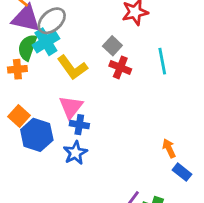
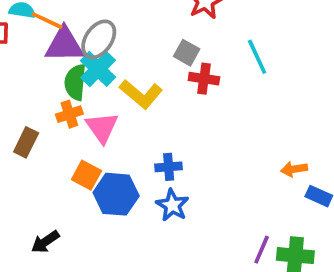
pink triangle: (71, 107) -> (102, 127), moved
orange arrow: (169, 148) -> (294, 169), turned -60

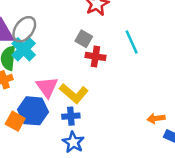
yellow L-shape: (141, 94) -> (74, 93), moved
pink triangle: (102, 127) -> (47, 87), moved
blue hexagon: (116, 194) -> (33, 111), moved

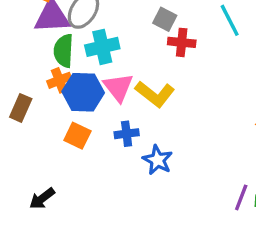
cyan cross: (24, 49) -> (102, 47), moved, turned 35
blue hexagon: (33, 111) -> (83, 92), moved
blue cross: (71, 116) -> (127, 134), moved

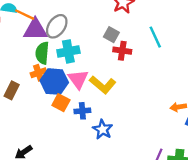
orange square: (77, 136) -> (61, 103), moved

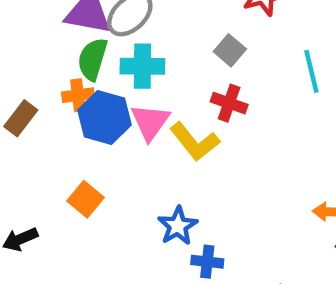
red cross: (122, 51) -> (229, 103), moved
orange square: (61, 103) -> (86, 199), moved
blue cross: (82, 111) -> (207, 262), moved

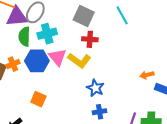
gray square: (230, 50) -> (84, 16), size x1.5
orange cross: (78, 95) -> (13, 64), moved
blue star: (178, 226) -> (95, 88), moved

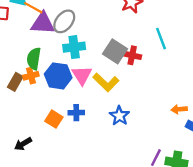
gray square: (84, 16) -> (115, 51), moved
green semicircle: (24, 37) -> (34, 59), moved
red cross: (90, 39) -> (132, 55), moved
blue cross: (100, 112) -> (76, 113), moved

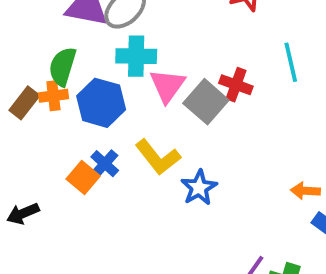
gray square: (115, 51) -> (206, 102), moved
pink triangle: (82, 75) -> (167, 86), moved
yellow L-shape: (106, 82) -> (158, 157), moved
blue cross: (76, 113) -> (105, 164), moved, turned 35

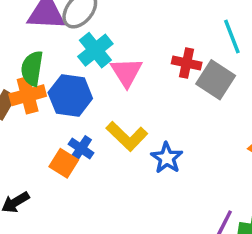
cyan cross: (136, 56) -> (95, 50), turned -32
orange cross: (53, 96) -> (28, 95), size x1.4
gray square: (206, 102) -> (216, 80), moved

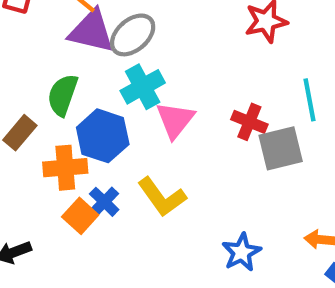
gray square: (216, 80) -> (281, 148), turned 33
orange cross: (28, 95) -> (65, 168), moved
blue star: (167, 158) -> (242, 252), moved

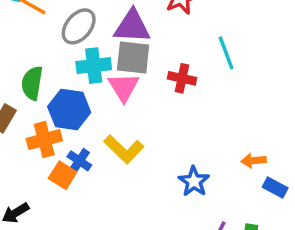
purple triangle: (91, 31) -> (132, 26), moved
cyan cross: (143, 87) -> (94, 66), turned 32
gray square: (281, 148) -> (133, 57), moved, turned 30

